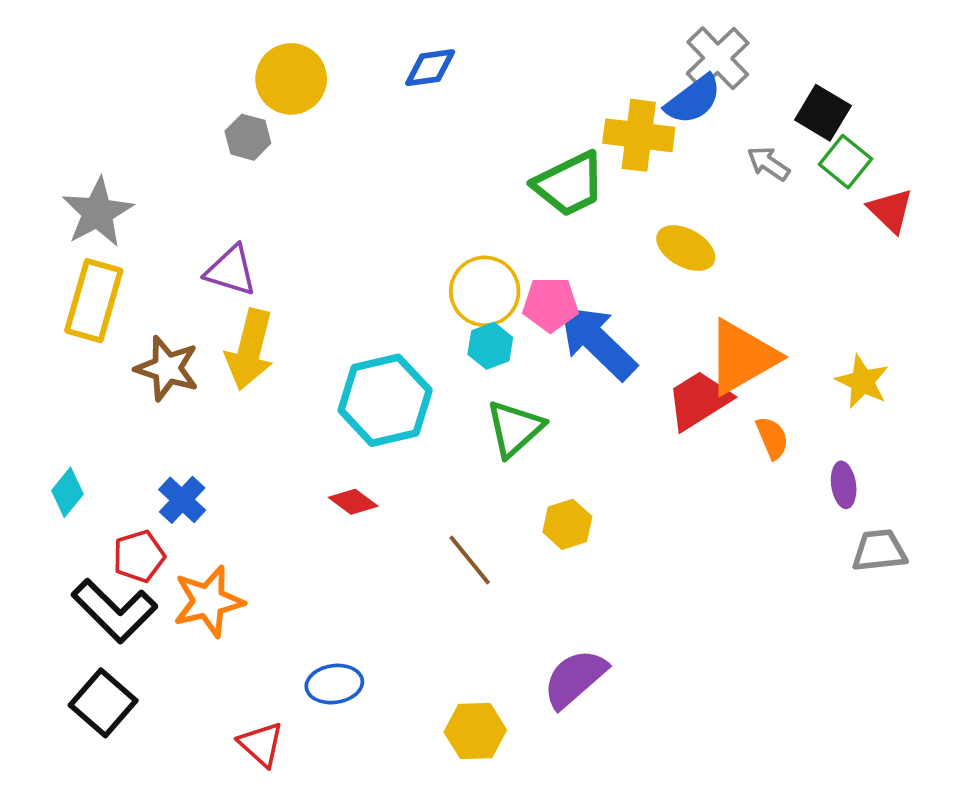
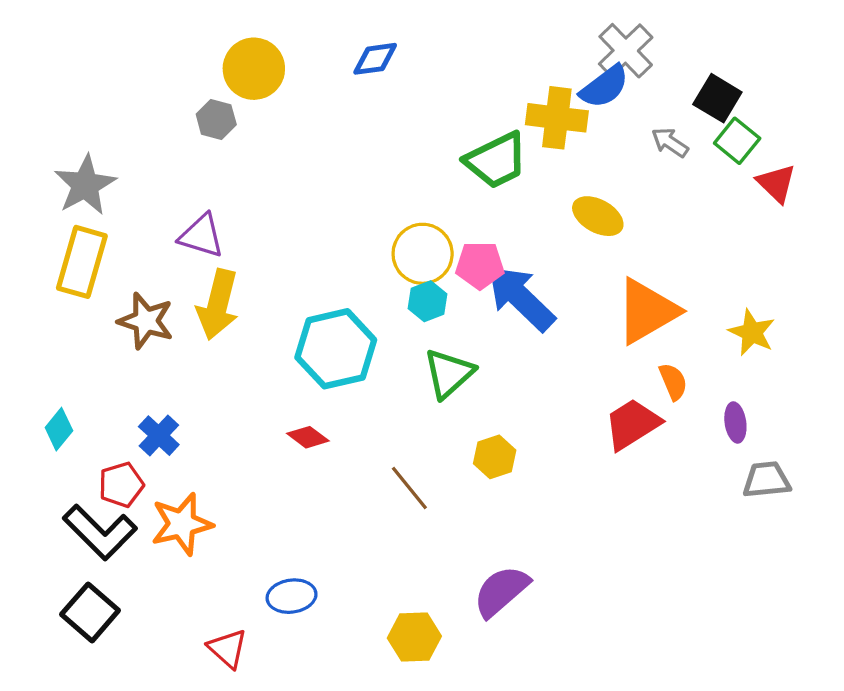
red trapezoid: (699, 400) -> (632, 424), moved

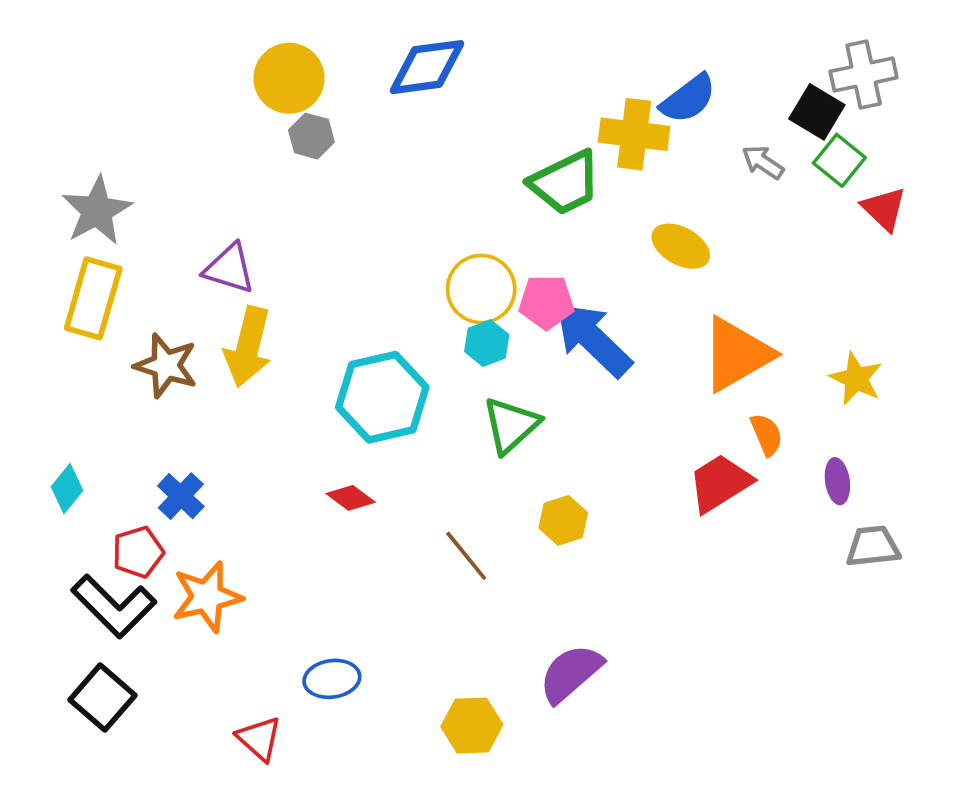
gray cross: (626, 51) -> (864, 75), moved, turned 32
blue diamond: (375, 59) -> (427, 67), size x1.5
gray hexagon: (216, 119) -> (311, 136), moved

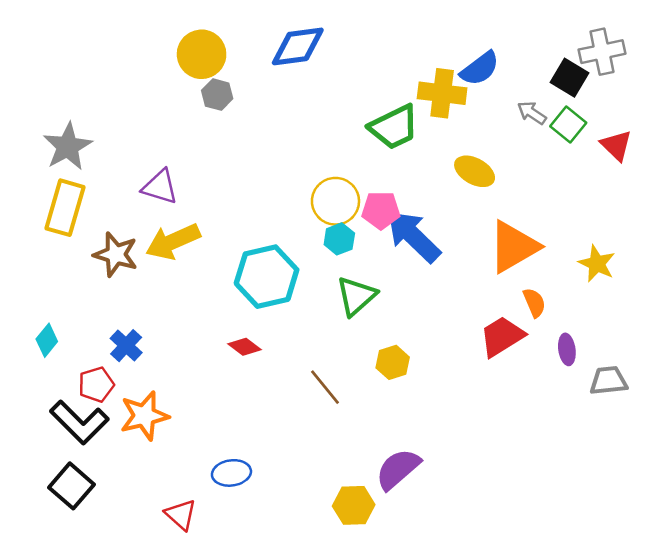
green square: (839, 160) -> (568, 124), moved
yellow arrow: (248, 347) -> (173, 241), turned 52
purple ellipse: (837, 481) -> (567, 349), moved
yellow hexagon: (472, 726) -> (354, 505), moved

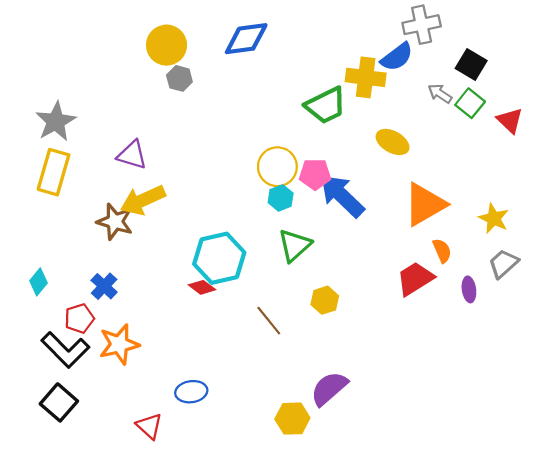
gray cross: (602, 52) -> (422, 25), moved
brown star: (116, 254) -> (115, 222), moved
cyan hexagon: (267, 277) -> (219, 258), moved
gray trapezoid: (608, 381) -> (503, 264), moved, turned -36

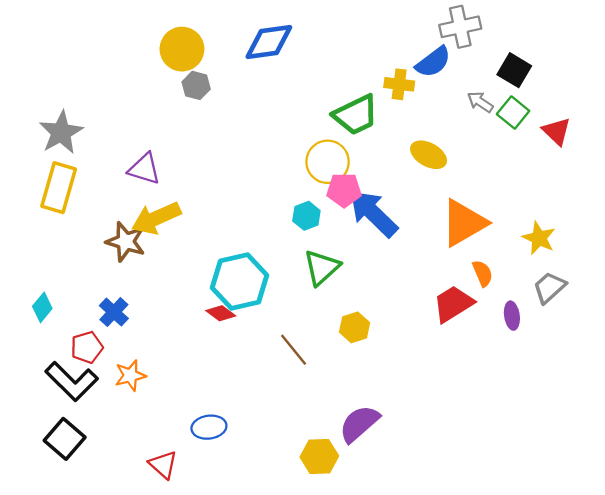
yellow cross: (366, 77) -> (399, 84), size x0.7
yellow circle: (277, 167) -> (328, 162), moved
orange star: (119, 344) -> (130, 375), size x0.7

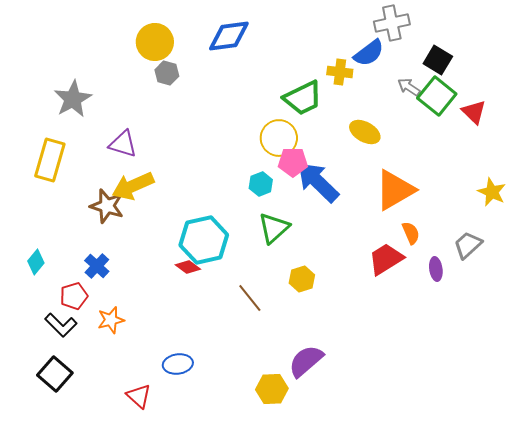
green square: (513, 112) -> (437, 96), size x1.4
gray star: (61, 132) -> (73, 99), moved
yellow star: (539, 238) -> (492, 192), moved
black L-shape: (72, 381) -> (61, 325), size x0.7

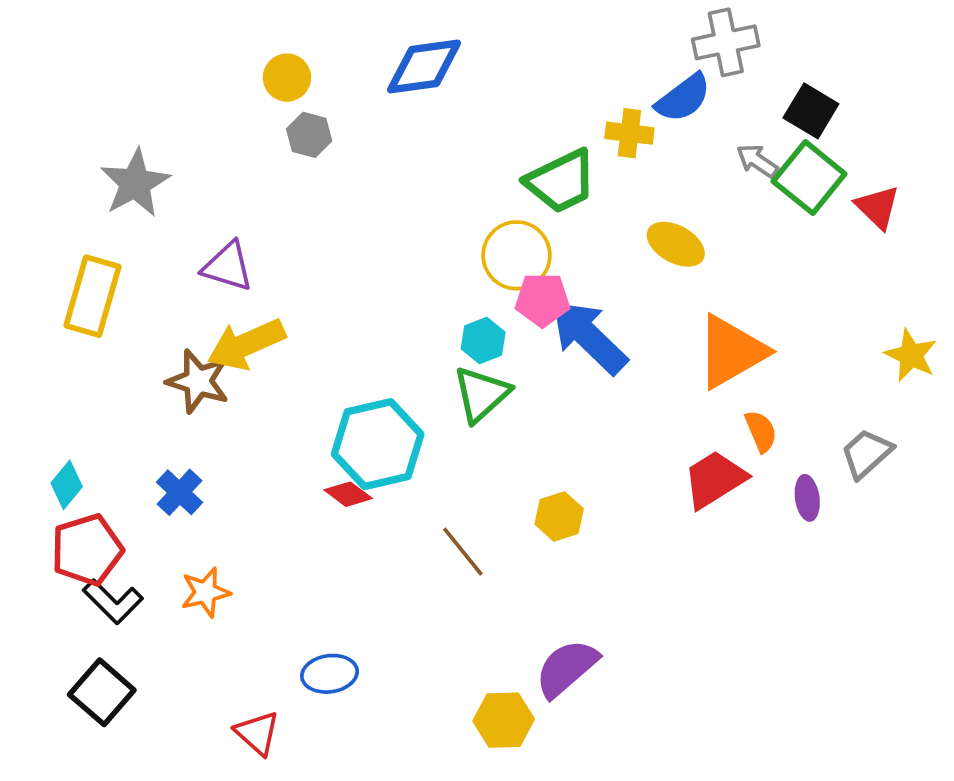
yellow circle: (155, 42) -> (287, 78), size x0.7
green triangle: (274, 228) -> (481, 394), moved
red pentagon: (74, 296) -> (87, 550), moved, size x1.4

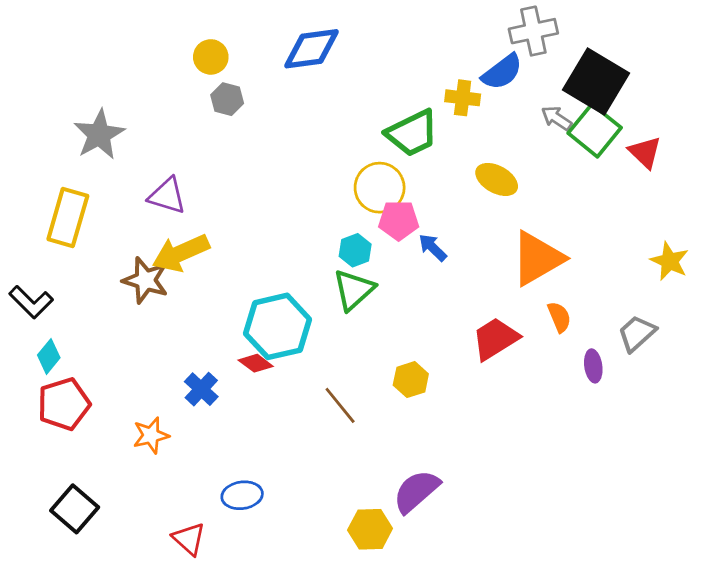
black square: (811, 111) -> (596, 81), size x1.6
blue arrow: (589, 337) -> (433, 248), size x0.5
red trapezoid: (715, 479) -> (495, 339), moved
blue cross: (180, 492) -> (201, 389), moved
black L-shape: (113, 602) -> (31, 302), moved

